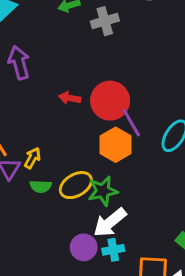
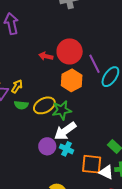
red arrow: (70, 98) -> (46, 56), moved
purple line: (131, 123) -> (94, 64), moved
cyan cross: (113, 250) -> (66, 149), turned 32

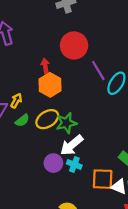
red circle: (70, 51) -> (74, 45), moved
red arrow: (46, 56) -> (45, 66), turned 72
orange hexagon: (72, 80) -> (50, 85), moved
green semicircle: (21, 105) -> (22, 120), turned -40

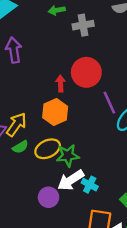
red arrow: (45, 66) -> (61, 83), moved
yellow arrow: (16, 101) -> (16, 125), size x1.5
cyan cross: (74, 164) -> (90, 185), moved

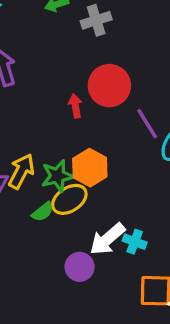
orange hexagon: (55, 112) -> (90, 168), moved
green semicircle: (20, 147) -> (43, 212), moved
green star: (68, 155) -> (57, 176), moved

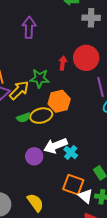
green star: (57, 176) -> (40, 78), moved

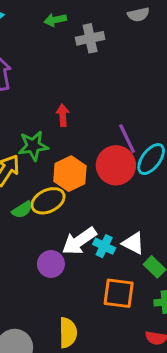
red circle: (86, 58) -> (116, 165), moved
white triangle: (86, 196) -> (133, 243), moved
yellow semicircle: (35, 203) -> (68, 333), turned 48

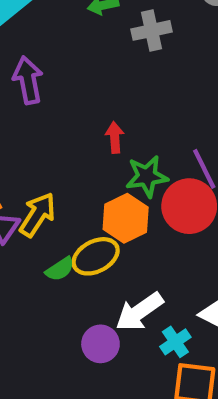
green star: (33, 146) -> (147, 176), moved
cyan cross: (104, 246) -> (175, 342), moved, turned 30

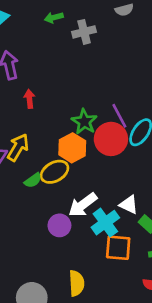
red arrow: (115, 137) -> (29, 99), moved
green star: (147, 176) -> (84, 122), turned -30
cyan cross: (175, 342) -> (105, 223), size x1.5

